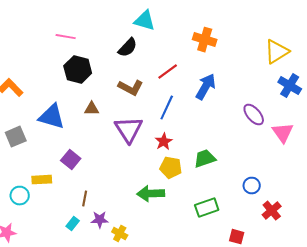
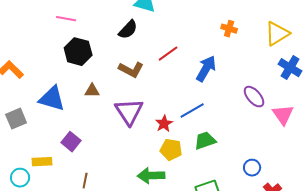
orange cross: (205, 40) -> (229, 29), moved, size x0.7
blue line: (167, 108) -> (192, 111), moved, turned 35

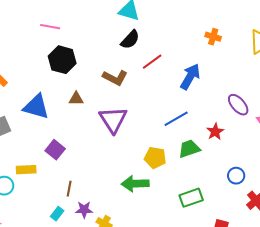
black semicircle: (128, 30) -> (130, 40), moved
red star: (164, 124) -> (215, 132), moved

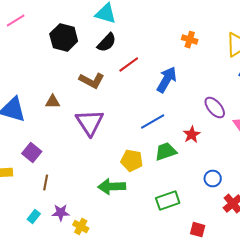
pink line: (50, 27) -> (16, 21), moved, turned -42
black hexagon: (62, 60) -> (64, 38), moved
brown line: (69, 189) -> (46, 183), moved

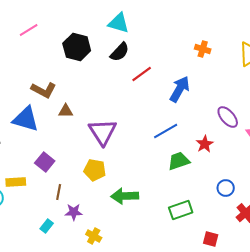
brown L-shape: (92, 81) -> (44, 90), moved
yellow pentagon: (132, 161) -> (95, 170), moved
purple star: (61, 213) -> (74, 212), moved

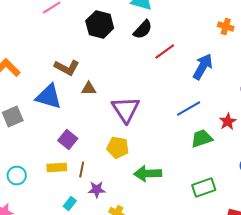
yellow rectangle: (16, 182) -> (57, 168), moved

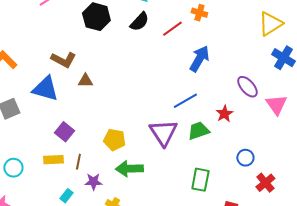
orange cross: (226, 26) -> (199, 13), moved
red line: (165, 52) -> (172, 29), moved
purple triangle: (126, 110) -> (163, 133), moved
green arrow: (148, 174) -> (129, 169), moved
green rectangle: (204, 188) -> (200, 180), turned -60

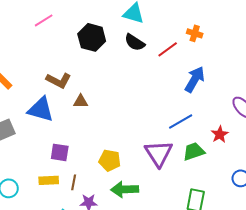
black semicircle: (139, 22) -> (135, 42), turned 80
purple square: (64, 132) -> (60, 152), turned -30

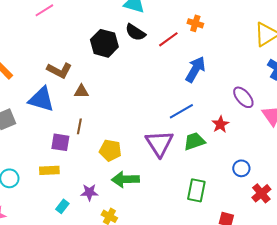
black hexagon: (92, 37) -> (104, 43), moved
brown line: (74, 182) -> (79, 126), moved

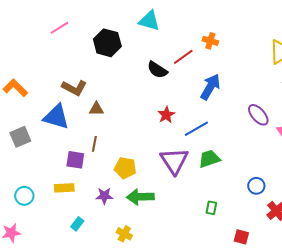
black semicircle: (135, 32) -> (157, 70), moved
black hexagon: (104, 43) -> (107, 43), moved
red star: (220, 124) -> (166, 115), moved
green rectangle: (196, 190) -> (211, 208), size x0.6
purple star: (89, 192) -> (104, 196), moved

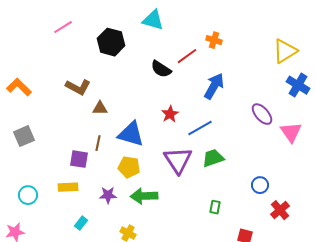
blue triangle: (56, 117) -> (131, 134), moved

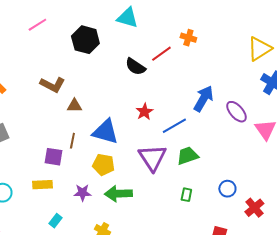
blue arrow: (214, 86) -> (203, 99), moved
blue circle: (260, 185) -> (227, 189), moved
green rectangle: (215, 207) -> (186, 195), moved

